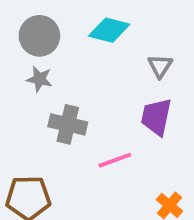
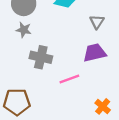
purple trapezoid: (156, 117) -> (95, 53), turned 65

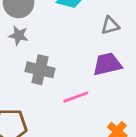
gray triangle: (97, 22) -> (110, 25), turned 42

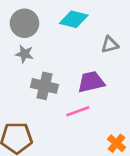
purple trapezoid: (107, 64) -> (91, 82), moved

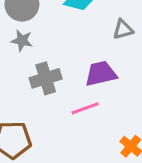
gray cross: (44, 86) -> (46, 78), turned -30

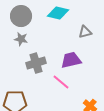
pink line: (85, 108) -> (61, 82), turned 60

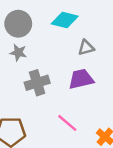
gray triangle: (85, 32) -> (86, 48), moved
pink line: (61, 82) -> (67, 123), moved

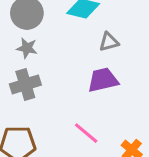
gray cross: (37, 83) -> (25, 84), moved

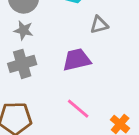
purple trapezoid: (103, 80) -> (77, 60), moved

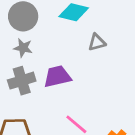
purple trapezoid: (77, 60) -> (57, 76), moved

